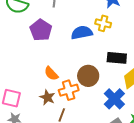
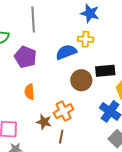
orange semicircle: (51, 73) -> (29, 92), moved, turned 49
brown circle: (88, 76) -> (81, 80), moved

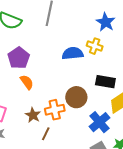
purple pentagon: (25, 57) -> (19, 58), moved
brown circle: (81, 80) -> (76, 97), moved
orange semicircle: (29, 92) -> (27, 82), turned 133

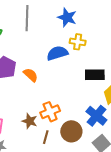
blue star: (106, 22) -> (67, 17), moved
orange semicircle: (27, 82) -> (31, 75), moved
brown circle: (76, 97) -> (71, 131), moved

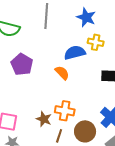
orange semicircle: (31, 75) -> (62, 73), moved
orange cross: (50, 112) -> (65, 111), turned 30

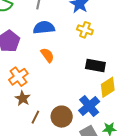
blue semicircle: (75, 53) -> (44, 28), moved
orange cross: (65, 111) -> (18, 77), moved, turned 36

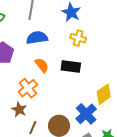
black rectangle: (95, 65) -> (71, 67), moved
orange cross: (18, 77) -> (28, 88), moved

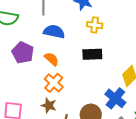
blue semicircle: (37, 38) -> (54, 32), turned 30
orange semicircle: (42, 65) -> (52, 59), moved

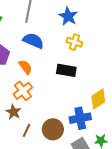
blue cross: (115, 98) -> (80, 118), turned 30

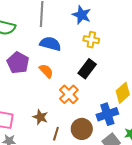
black rectangle: (66, 70) -> (87, 69), turned -54
orange cross: (23, 91) -> (69, 94), moved

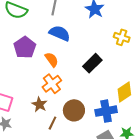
yellow cross: (91, 40) -> (122, 37), moved
orange cross: (69, 94) -> (52, 84), moved
brown circle: (82, 129) -> (74, 110), moved

